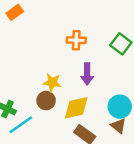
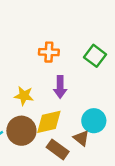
brown circle: (46, 101) -> (21, 131), moved, size x1.5
brown triangle: (119, 126) -> (81, 138), moved

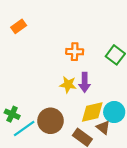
yellow star: (24, 96) -> (68, 85), moved
yellow diamond: (49, 122) -> (92, 112), moved

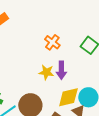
orange cross: (75, 52) -> (52, 42), turned 35

